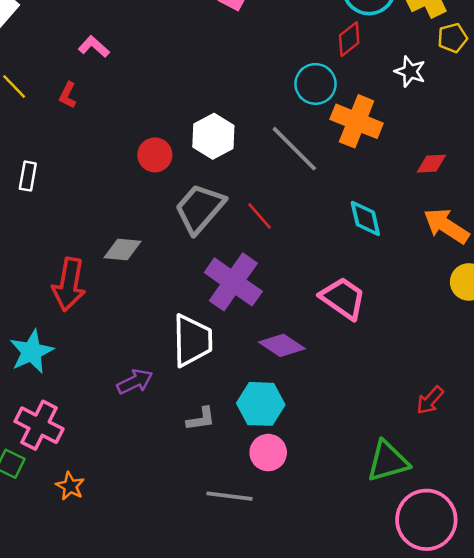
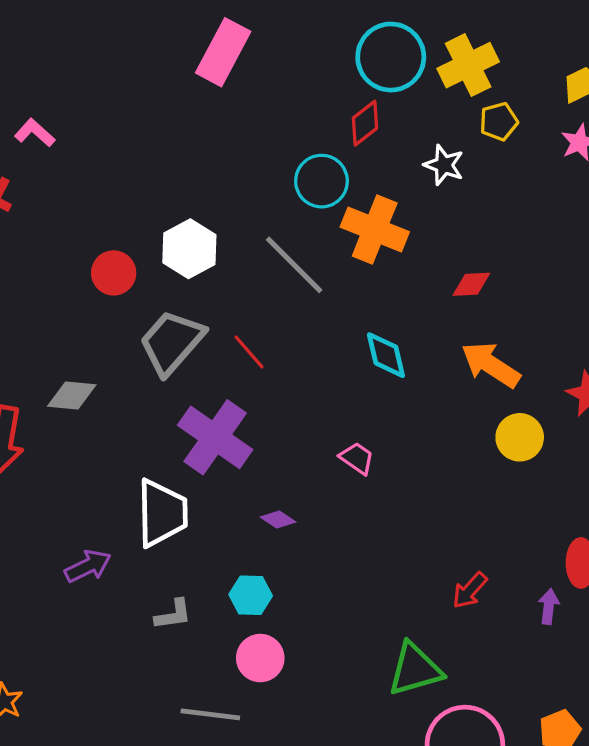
pink trapezoid: (343, 298) -> (357, 458), size x0.6
purple diamond: (282, 345) -> (278, 519), size x0.6
cyan hexagon: (261, 404) -> (251, 595), size x0.7

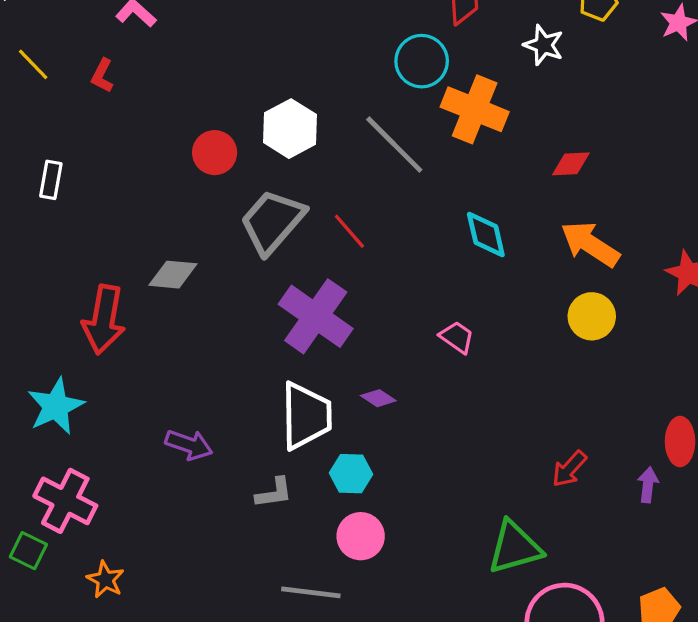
yellow circle: (520, 437) -> (592, 316), moved
white trapezoid: (162, 513) -> (306, 416), moved
purple arrow: (88, 566) -> (189, 445), turned 45

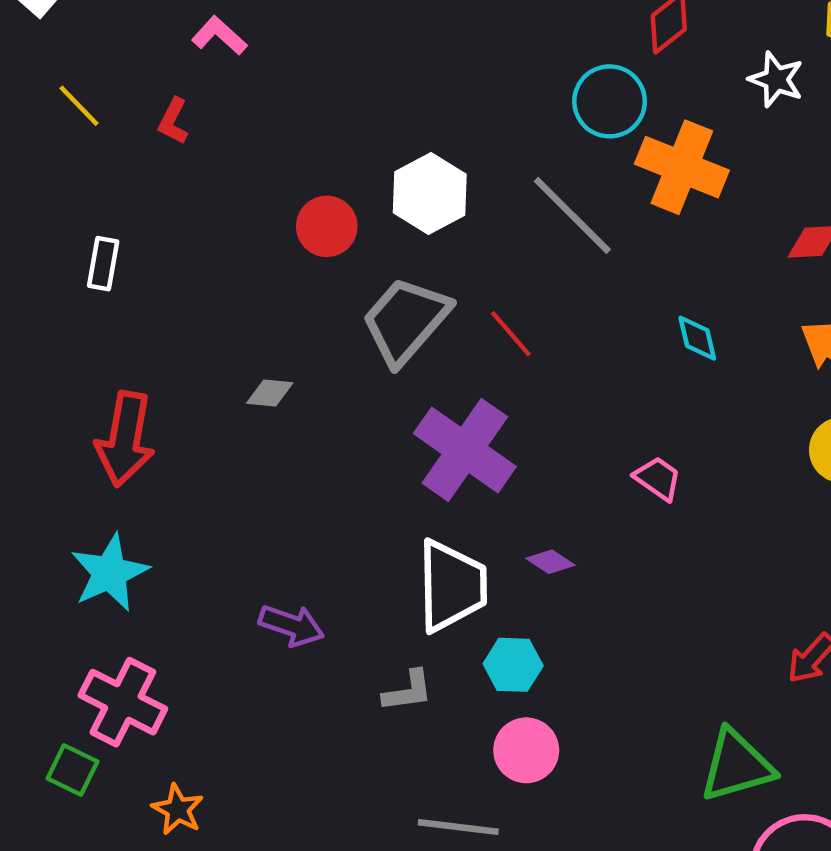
cyan diamond: (486, 234) -> (697, 338), size x0.7
gray diamond: (173, 275) -> (270, 393), size x0.7
red arrow: (104, 320) -> (125, 439), moved

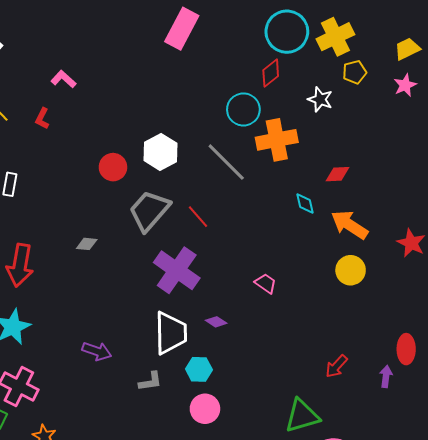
orange cross: (682, 167) -> (277, 140), turned -33
cyan diamond: (697, 338) -> (305, 204), moved

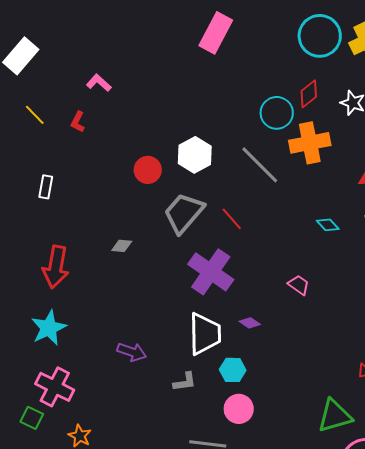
red diamond: (271, 73) -> (309, 94), moved
cyan diamond: (305, 204) -> (328, 225), moved, turned -30

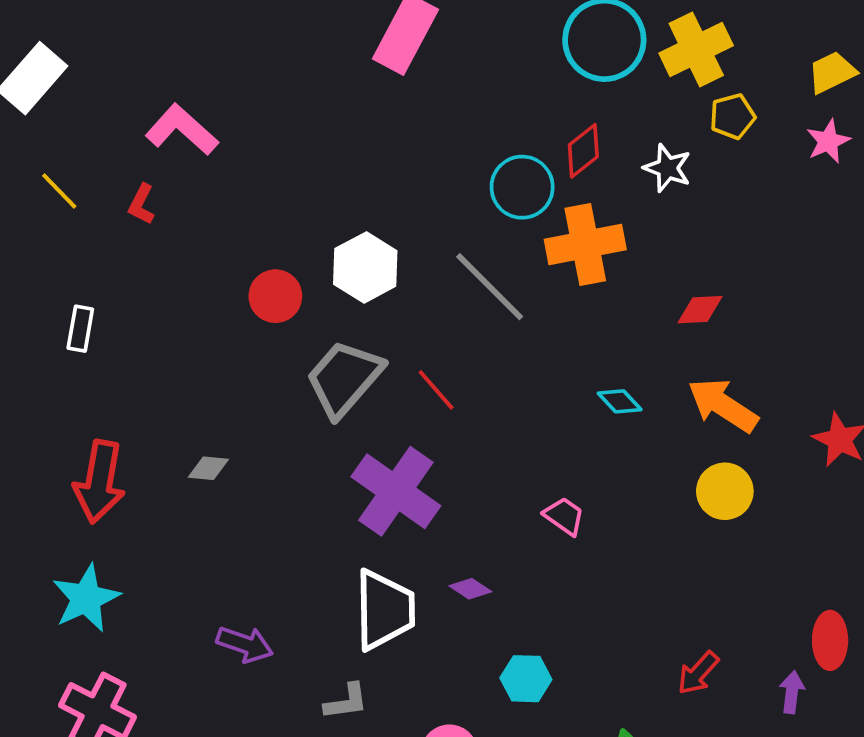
pink L-shape: (99, 83) -> (182, 130), size x1.5
gray diamond: (122, 246) -> (208, 468), moved
cyan hexagon: (233, 370) -> (526, 679), moved

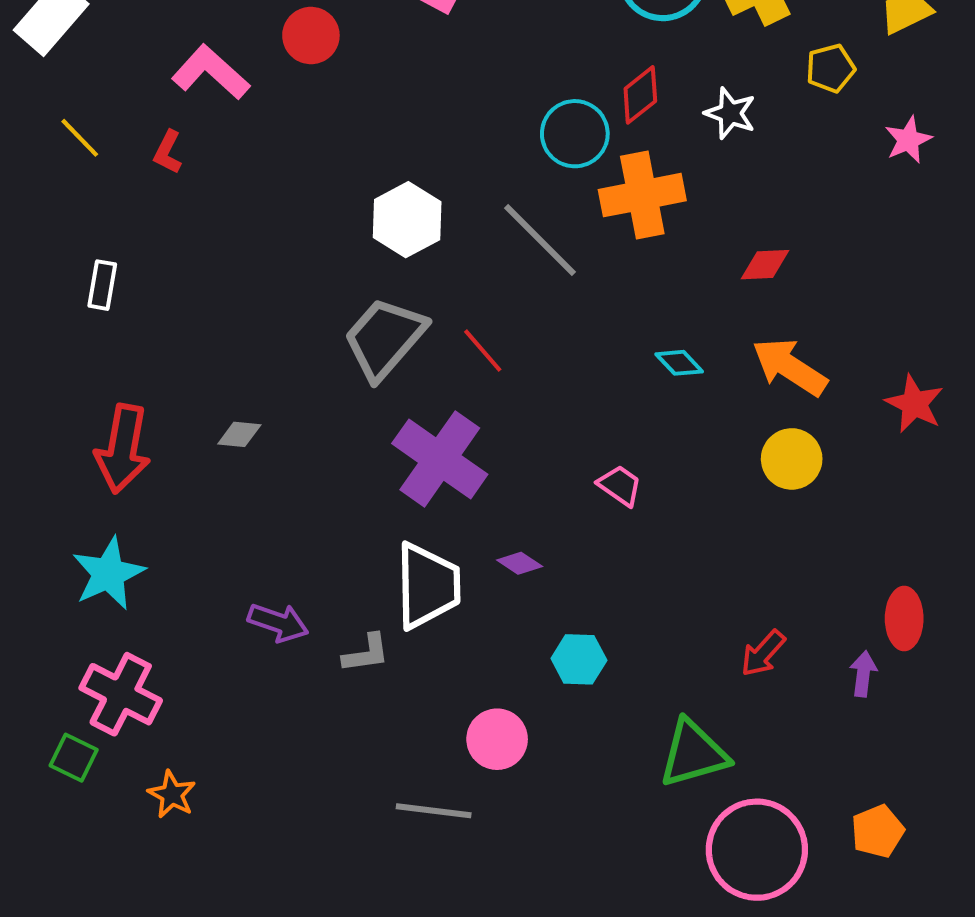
yellow pentagon: (732, 116) -> (831, 68), moved
pink star: (828, 141) -> (908, 140), moved
red circle: (275, 296) -> (311, 36), moved
gray L-shape: (346, 702) -> (366, 653), moved

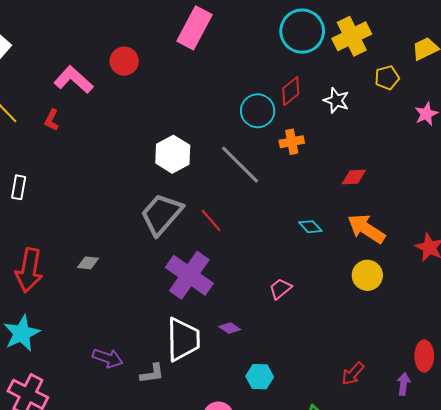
orange cross: (642, 195) -> (292, 142), size x0.6
pink trapezoid: (620, 486) -> (280, 289), turned -75

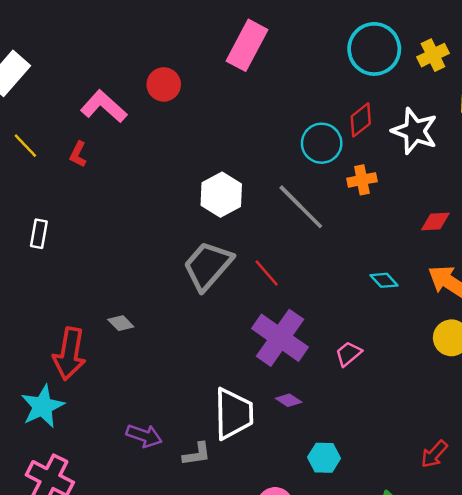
yellow cross: (352, 36) -> (433, 55), size x0.7
white star: (336, 100) -> (415, 131), size x1.5
gray diamond: (88, 263) -> (121, 323), turned 40
red arrow: (29, 270) -> (69, 354), moved
purple cross: (189, 275) -> (280, 338), moved

